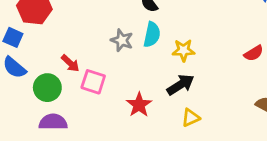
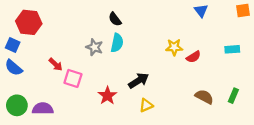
yellow star: (183, 50) -> (174, 47), moved
green circle: (47, 88) -> (17, 105), moved

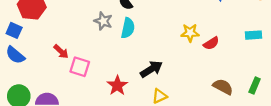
gray star: (94, 47) -> (103, 21), moved

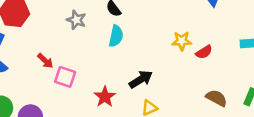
gray star: (103, 21) -> (76, 20), moved

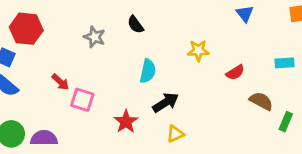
cyan semicircle: (116, 36) -> (148, 71), moved
yellow star: (182, 41) -> (198, 51), moved
brown semicircle: (216, 98) -> (261, 101), moved

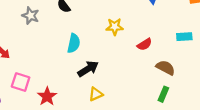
pink square: (82, 100) -> (21, 82), moved
red star: (126, 122) -> (47, 96), moved
green rectangle: (286, 122) -> (163, 94), moved

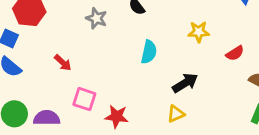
black arrow: (88, 69) -> (185, 83), moved
red star: (47, 96) -> (117, 117), turned -30

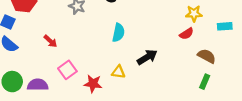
yellow star: (199, 32) -> (194, 14), moved
pink square: (84, 99) -> (67, 70), turned 36
yellow triangle: (176, 114) -> (118, 72), moved, turned 32

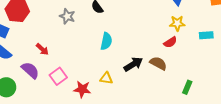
brown semicircle: (207, 56) -> (158, 63), moved
purple semicircle: (38, 85) -> (30, 70), moved, turned 42

